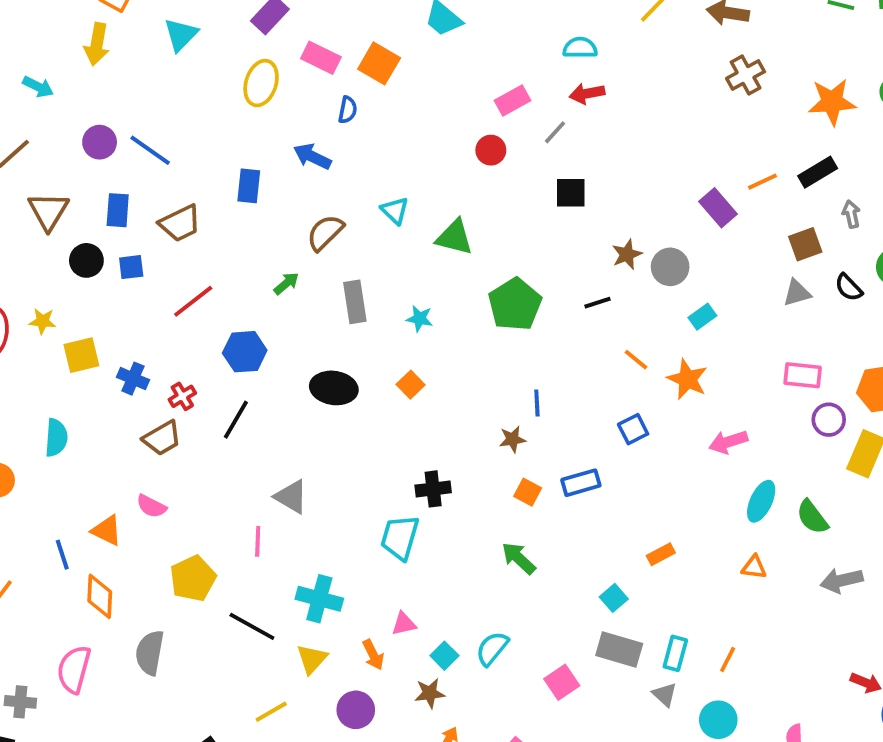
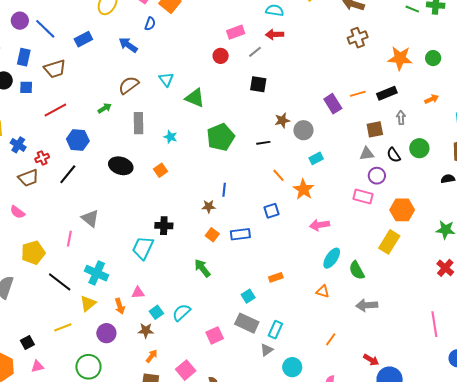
blue rectangle: (249, 186) -> (83, 39), moved, turned 48
purple circle: (829, 420) -> (377, 176), moved
orange line: (728, 659) -> (331, 339), moved
gray triangle: (665, 695) -> (267, 350), turned 32

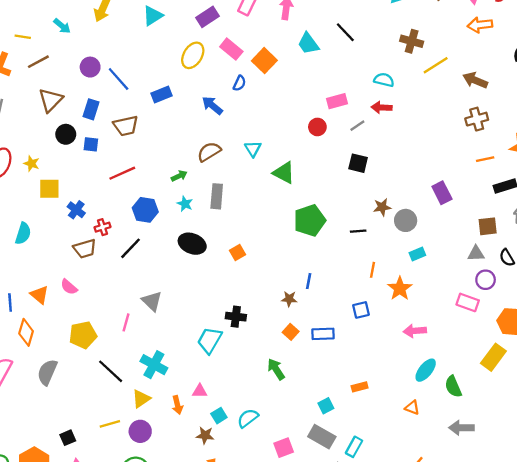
orange line: (358, 94) -> (485, 159), moved
cyan star: (170, 137) -> (185, 204), moved
orange line: (279, 175) -> (373, 270), turned 48
purple circle: (106, 333) -> (140, 431), moved

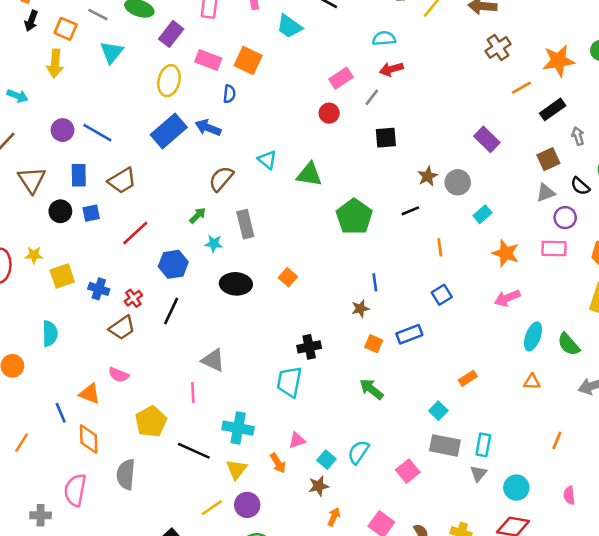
blue rectangle: (161, 94) -> (169, 131), moved, size x1.5
orange star: (400, 288) -> (506, 253), moved

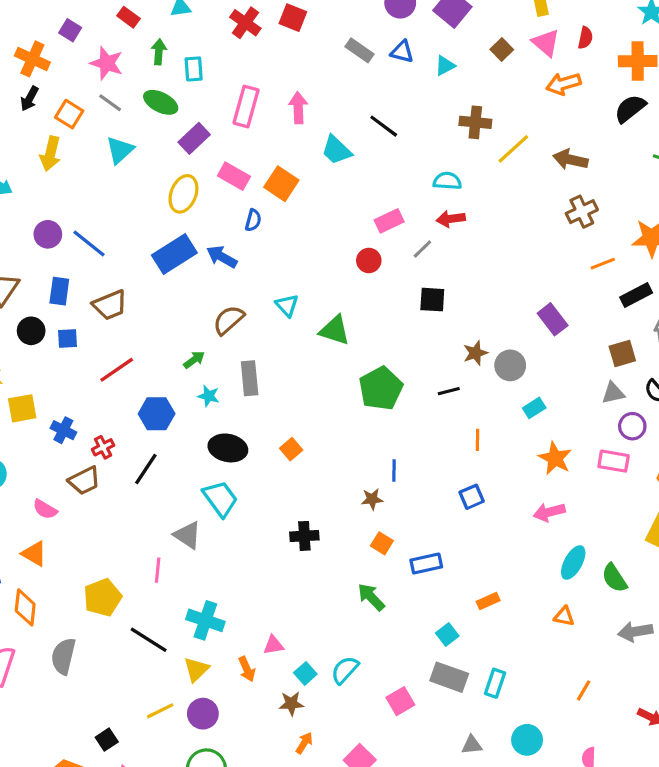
blue rectangle: (409, 334) -> (426, 564), moved
pink semicircle: (119, 375) -> (45, 509), moved
cyan trapezoid: (289, 382) -> (220, 499), moved, turned 124
gray triangle: (478, 473) -> (472, 745), moved, turned 36

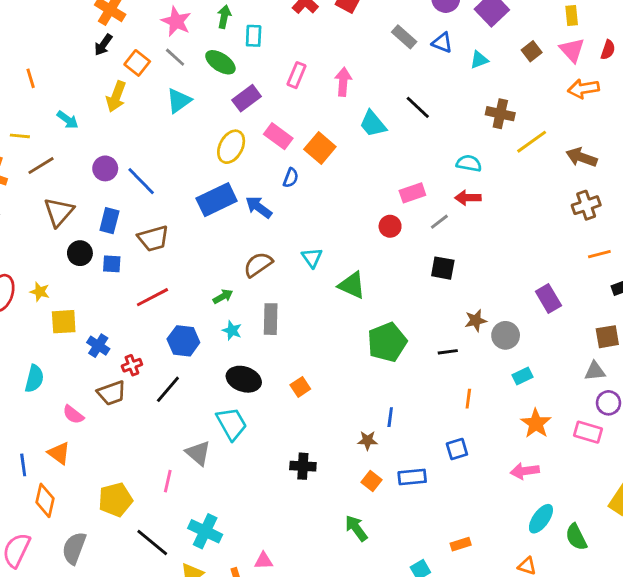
pink rectangle: (246, 106) -> (297, 75), size x0.7
blue rectangle: (426, 564) -> (412, 477), moved

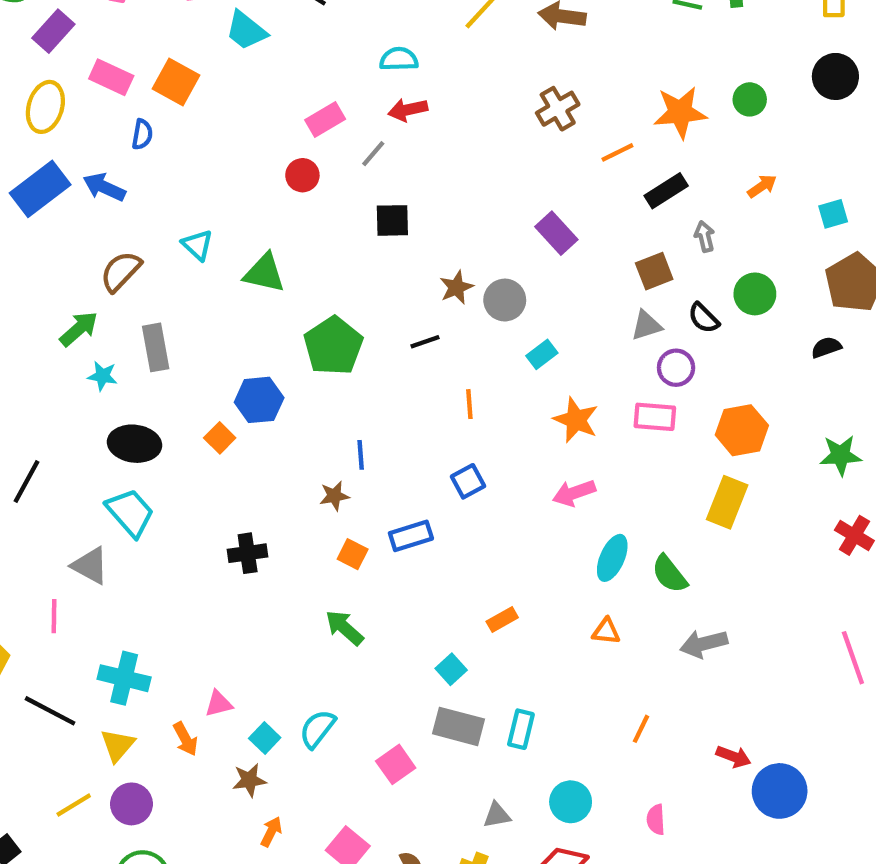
brown cross: (586, 205) -> (558, 109), moved
green arrow: (223, 296) -> (79, 329), size x1.4
blue hexagon: (183, 341) -> (259, 400), moved

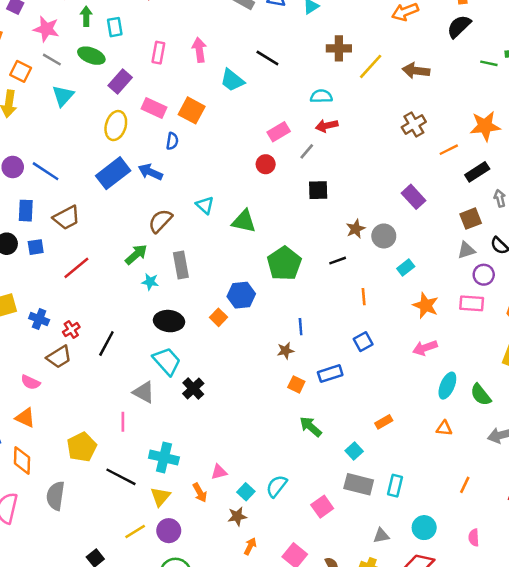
black cross: (248, 553) -> (193, 388), moved, turned -35
green arrow: (344, 628) -> (311, 427), moved

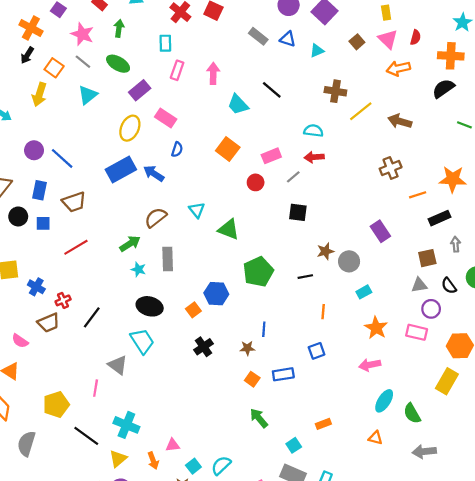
cyan rectangle: (115, 27) -> (165, 43), moved
orange square: (192, 110) -> (228, 149), moved
black cross: (193, 388) -> (203, 347), moved

